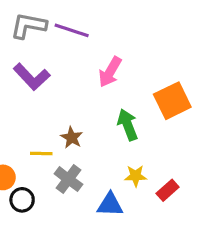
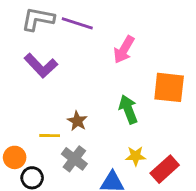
pink arrow: (110, 72) -> (124, 50), moved
orange square: (172, 101) -> (169, 87), turned 32
red rectangle: (168, 190) -> (165, 169), size x1.4

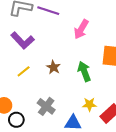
brown star: (77, 121) -> (53, 67), moved
yellow line: (50, 136) -> (24, 71), moved, turned -40

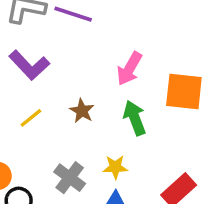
pink arrow: (81, 29) -> (129, 69), moved
yellow star: (89, 104) -> (115, 167), moved

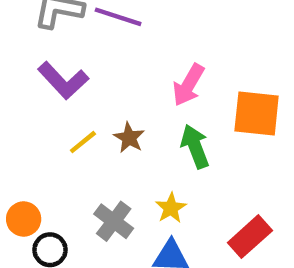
yellow line: (31, 118) -> (83, 142), moved
yellow star: (115, 167) -> (171, 208), turned -30

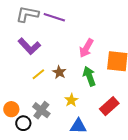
yellow star: (171, 208) -> (71, 100), moved
gray cross: (114, 221) -> (41, 110), moved
red rectangle: (250, 237) -> (109, 106), moved

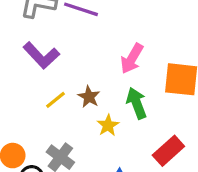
yellow star: (71, 100) -> (108, 125), moved

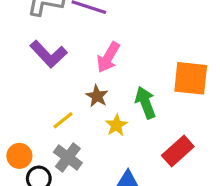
pink arrow: (132, 59) -> (108, 57), moved
yellow line: (56, 100) -> (63, 120), moved

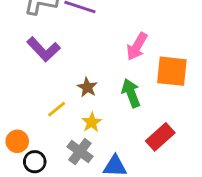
pink arrow: (108, 57) -> (137, 46), moved
yellow star: (116, 125) -> (92, 122), moved
gray cross: (68, 157) -> (80, 151), moved

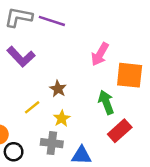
green arrow: (131, 93) -> (106, 102), moved
gray cross: (80, 151) -> (52, 143), turned -30

